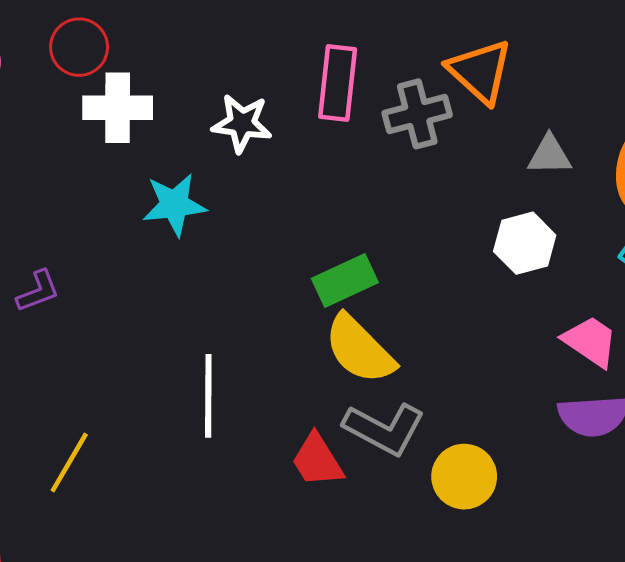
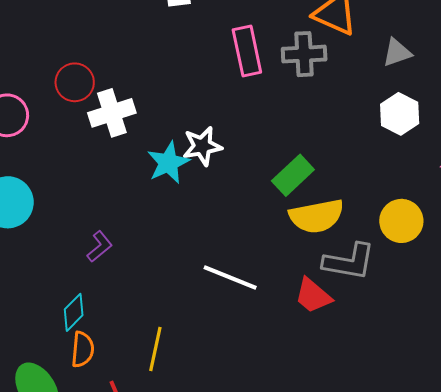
gray cross: (417, 114) -> (304, 54), turned 30
white star: (242, 123) -> (202, 146), moved
yellow semicircle: (359, 349) -> (317, 216), turned -38
white line: (208, 396) -> (230, 277), turned -50
yellow circle: (464, 477) -> (401, 221), moved

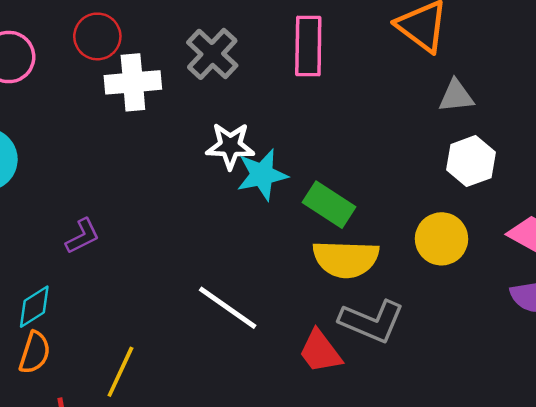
gray triangle: (397, 53) -> (456, 96), moved
gray cross: (304, 54) -> (212, 54), moved, turned 33
cyan star: (168, 163) -> (262, 175), moved
green rectangle: (293, 175) -> (329, 205), turned 63
yellow circle: (401, 221) -> (442, 239), moved

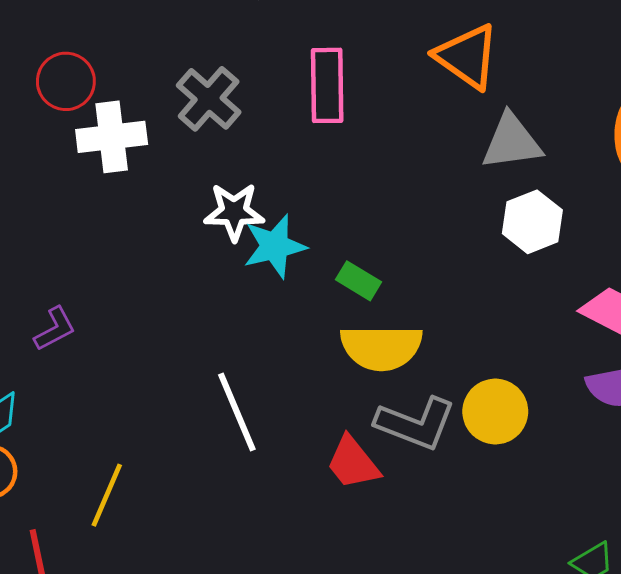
gray triangle: (456, 96) -> (512, 142), size x1.4
green rectangle: (329, 205) -> (358, 281), size x0.7
yellow circle: (442, 239) -> (495, 412), moved
white line: (228, 308) -> (237, 412), turned 34

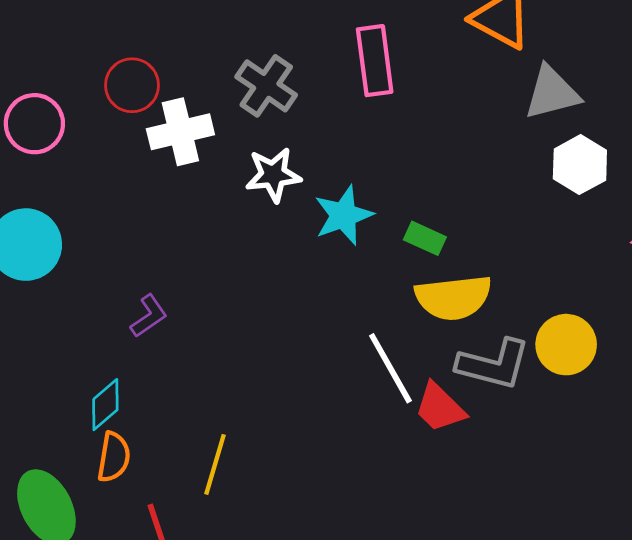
white star: (234, 212) -> (273, 175), moved
white line: (237, 412) -> (390, 368), moved

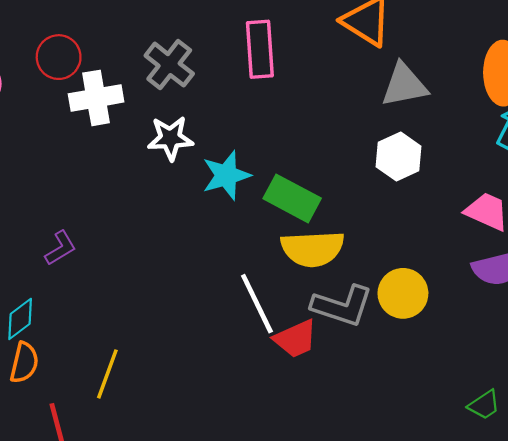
white hexagon: (580, 165) -> (399, 156), moved
green rectangle: (425, 238) -> (292, 198), size x1.6
red trapezoid: (440, 408) -> (296, 339), turned -72

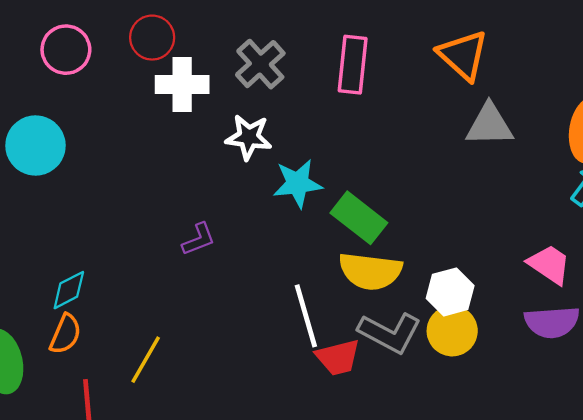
white hexagon: (399, 156) -> (450, 292), moved
purple L-shape: (60, 248) -> (199, 239), moved

